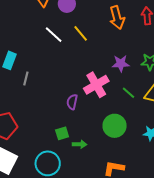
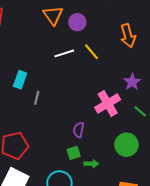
white line: (54, 35) -> (64, 53), turned -60
purple star: (121, 63) -> (132, 82), turned -30
purple semicircle: (72, 102) -> (79, 130), moved

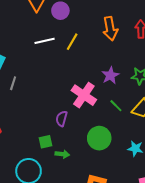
yellow line: (91, 52) -> (72, 42), turned 66
pink cross: (108, 103) -> (84, 95), turned -30
purple semicircle: (79, 130) -> (62, 119), moved

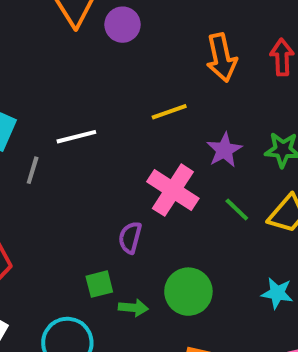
white line: (45, 41) -> (76, 137), moved
yellow line: (72, 42) -> (169, 112), moved, turned 42
green circle: (99, 138) -> (188, 292), moved

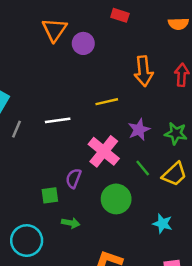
white line: (76, 137) -> (58, 120), moved
green square: (99, 284) -> (50, 195), moved
green circle: (188, 292) -> (116, 199), moved

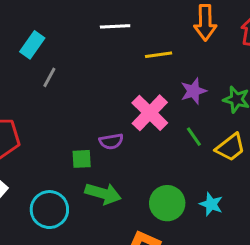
white line: (58, 120) -> (115, 26), moved
purple semicircle: (73, 178) -> (111, 141), turned -126
green circle: (116, 199) -> (167, 203), moved
green arrow: (71, 223) -> (103, 194), size x1.6

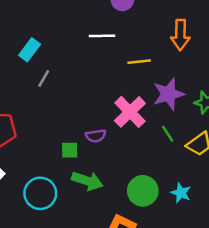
purple star: (194, 91) -> (169, 94), size x1.4

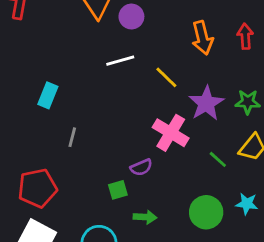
yellow line: (139, 62) -> (166, 77), turned 65
gray line: (44, 78) -> (72, 137), moved
green line: (168, 134) -> (218, 159), moved
green arrow: (87, 181) -> (145, 217), size x0.7

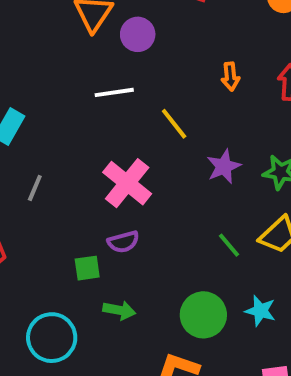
orange arrow: (202, 38) -> (230, 77), size x0.6
purple star: (206, 103) -> (224, 166), size x0.7
pink cross: (171, 133) -> (127, 183), moved

